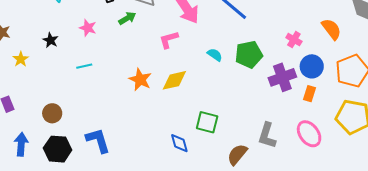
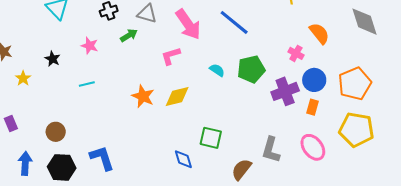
orange semicircle: (331, 29) -> (319, 33), moved

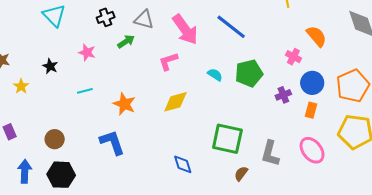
purple cross: (285, 91) -> (283, 95), size x0.6
orange star: (143, 96) -> (124, 104), moved
green square: (211, 138) -> (227, 139), moved, size x1.4
blue L-shape: (102, 158) -> (112, 142), moved
brown semicircle: (241, 169) -> (241, 174), size x0.7

